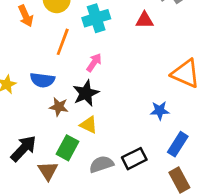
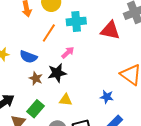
red triangle: (145, 20) -> (110, 30), size x1.5
yellow triangle: (89, 125) -> (66, 100), moved, turned -32

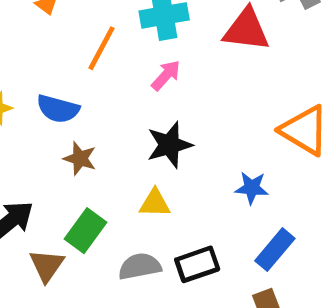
pink arrow: (68, 52) -> (166, 75), moved
black star: (57, 73) -> (169, 145), moved

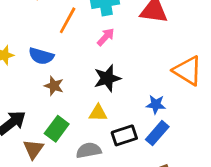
blue rectangle: (275, 250) -> (157, 133), moved
black rectangle: (197, 264) -> (124, 135), moved

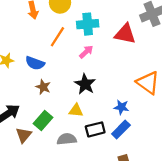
black star: (107, 78) -> (85, 84), turned -30

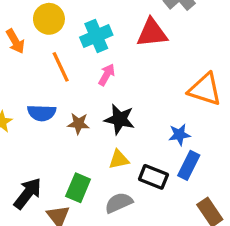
orange line: (57, 37) -> (61, 67), turned -40
brown star: (43, 87) -> (78, 124), moved
black rectangle: (95, 129) -> (153, 177), turned 54

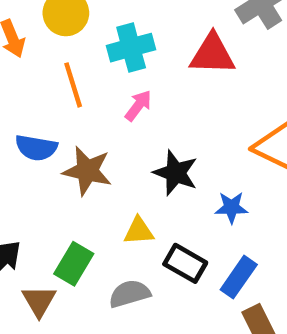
black star: (120, 119) -> (176, 173), moved
brown star: (78, 124) -> (87, 171), size x1.5
blue rectangle: (189, 165) -> (239, 277), moved

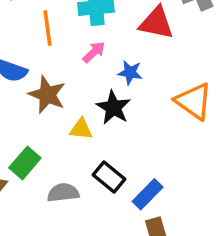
blue star: (231, 207) -> (130, 72), moved
yellow triangle: (139, 231) -> (81, 129), moved

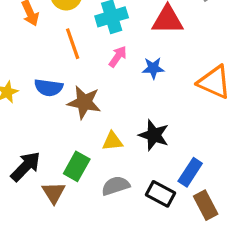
black star: (113, 108) -> (154, 135), moved
yellow triangle: (81, 129) -> (113, 141), moved
black rectangle: (109, 177) -> (161, 194), moved

